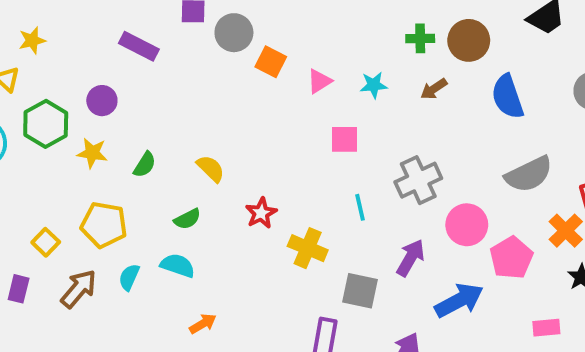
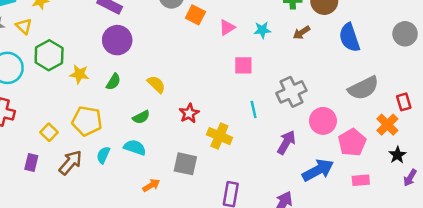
purple circle: (102, 101) -> (117, 40), moved, size x1.5
gray square: (360, 291) -> (185, 164), moved
pink rectangle: (546, 328) -> (361, 180), moved

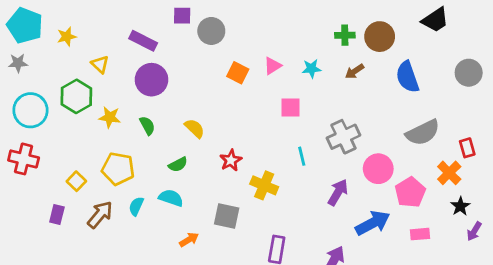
orange square: (195, 15) -> (238, 73), moved
yellow triangle: (24, 26) -> (100, 64), moved
green semicircle: (113, 82) -> (147, 126), turned -60

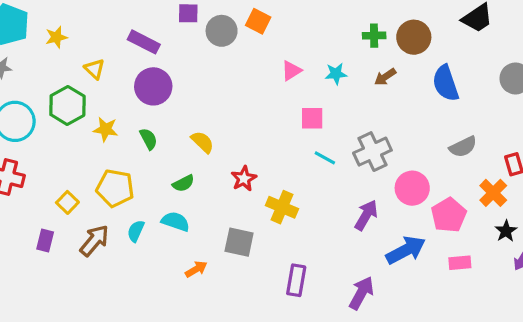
orange square: (238, 73) -> (258, 21), moved
gray semicircle: (423, 133) -> (463, 147), size x0.7
cyan line: (302, 156) -> (325, 158), moved, turned -48

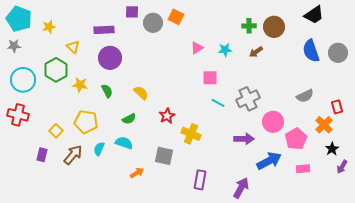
purple rectangle: (144, 42) -> (104, 30), turned -30
blue semicircle: (446, 83) -> (311, 51), moved
purple arrow: (366, 215) -> (244, 139), turned 60

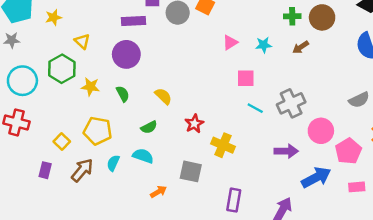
purple rectangle: (104, 30) -> (133, 21), moved

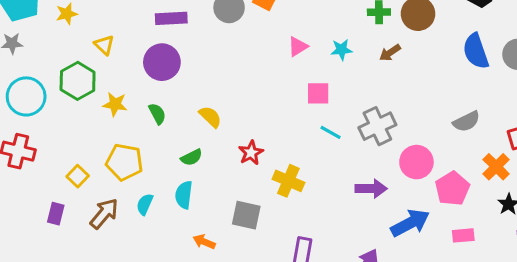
cyan semicircle: (143, 156) -> (184, 195), turned -102
orange arrow: (159, 192) -> (204, 242), turned -126

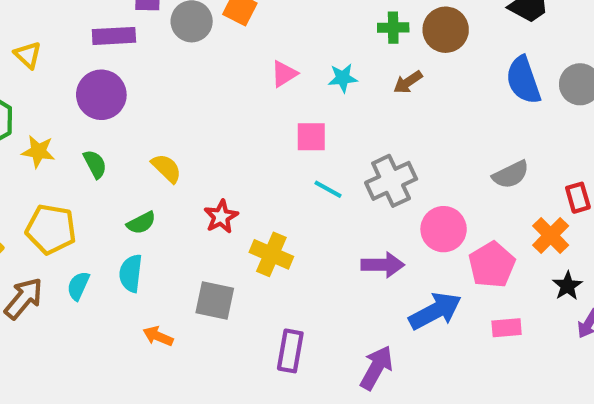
yellow triangle: (104, 45) -> (28, 55), moved

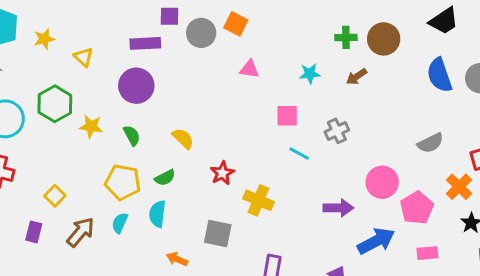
pink triangle: (284, 74) -> (249, 69), moved, turned 40
gray cross: (391, 181) -> (337, 131), moved, size x0.7
yellow pentagon: (51, 229) -> (123, 182), moved

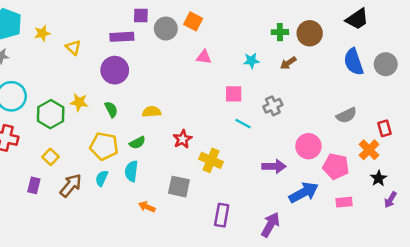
green hexagon: (55, 104) -> (51, 114), moved
yellow semicircle: (183, 138) -> (152, 112), turned -48
pink pentagon: (417, 208) -> (336, 166), turned -30

